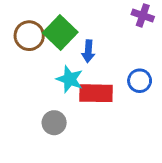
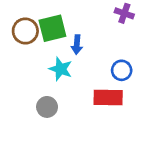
green square: (60, 33) -> (52, 28), turned 32
red rectangle: (96, 93) -> (108, 97), moved

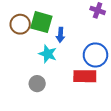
green square: (52, 28) -> (41, 22), turned 30
blue circle: (122, 70) -> (95, 55), size x1.5

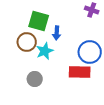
brown circle: (20, 24) -> (27, 42), moved
cyan star: (48, 54) -> (45, 51), turned 30

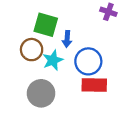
blue circle: (90, 52) -> (88, 61), moved
gray circle: (35, 79) -> (41, 93), size x1.5

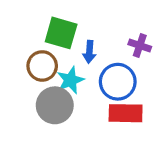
purple cross: (108, 12) -> (140, 46), moved
gray circle: (41, 93) -> (55, 105), moved

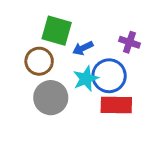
blue arrow: (89, 52) -> (83, 48), turned 60
cyan star: (70, 80) -> (86, 79), moved

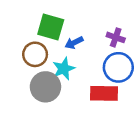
blue circle: (109, 76) -> (118, 67), moved
cyan star: (86, 79) -> (64, 69), moved

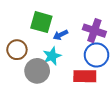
purple cross: (116, 37) -> (94, 31), size x1.5
brown circle: (35, 54) -> (17, 50), moved

